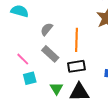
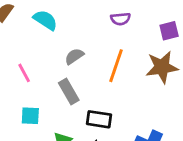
orange line: (77, 40) -> (116, 66), moved
pink line: (23, 59) -> (24, 73), moved

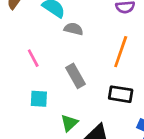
gray semicircle: (74, 56) -> (74, 29), moved, turned 48
black rectangle: (99, 119) -> (121, 94), moved

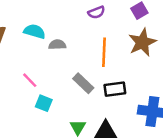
gray rectangle: (76, 76) -> (83, 83), moved
cyan square: (39, 99) -> (44, 103), moved, turned 35

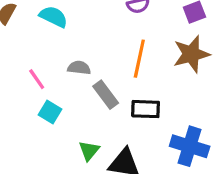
gray semicircle: (57, 45) -> (79, 68), moved

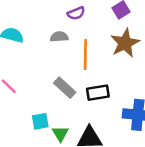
gray semicircle: (79, 68) -> (59, 37), moved
cyan square: (50, 112) -> (40, 121), moved, turned -30

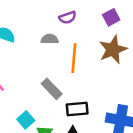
black rectangle: (98, 93) -> (77, 109), moved
cyan square: (40, 121) -> (26, 120), turned -35

